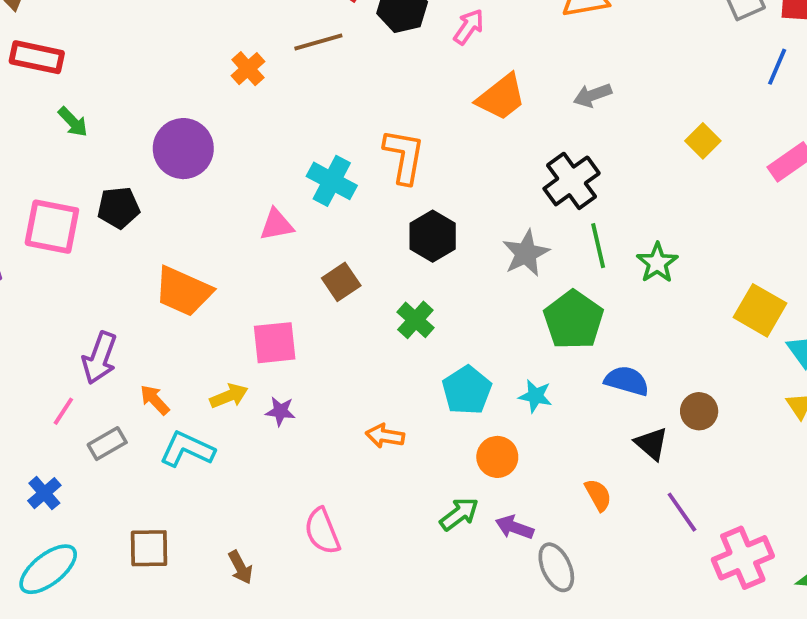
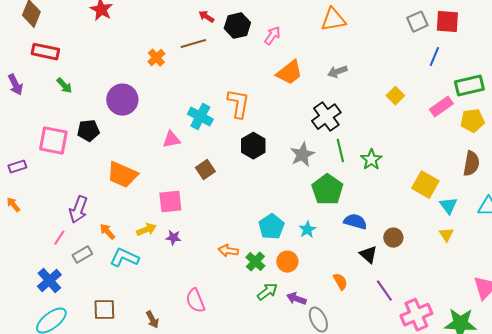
green cross: (415, 320) -> (255, 262), moved
cyan star: (535, 396) -> (307, 230), turned 30
blue cross: (44, 493) -> (49, 281), size x1.4

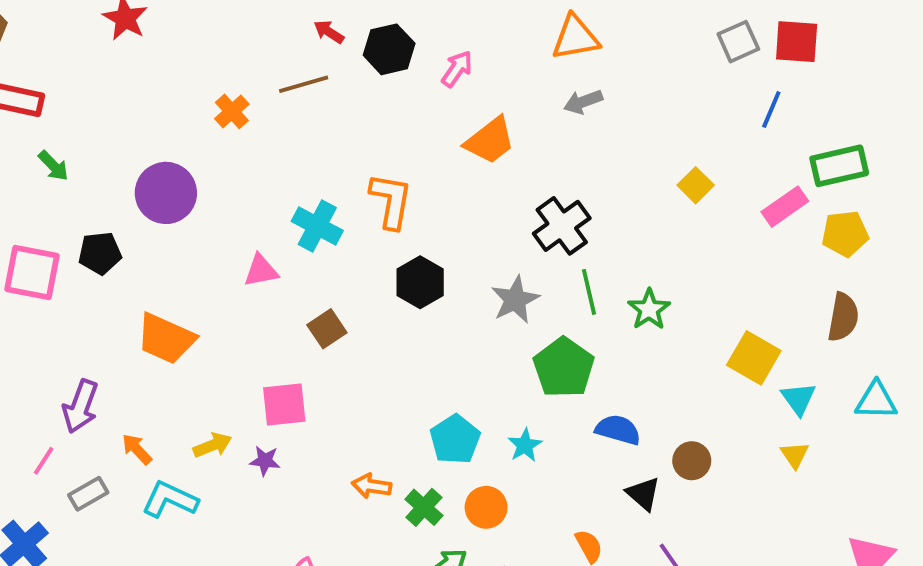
gray arrow: (337, 72) -> (583, 102), moved
pink square: (170, 202) -> (284, 404), moved

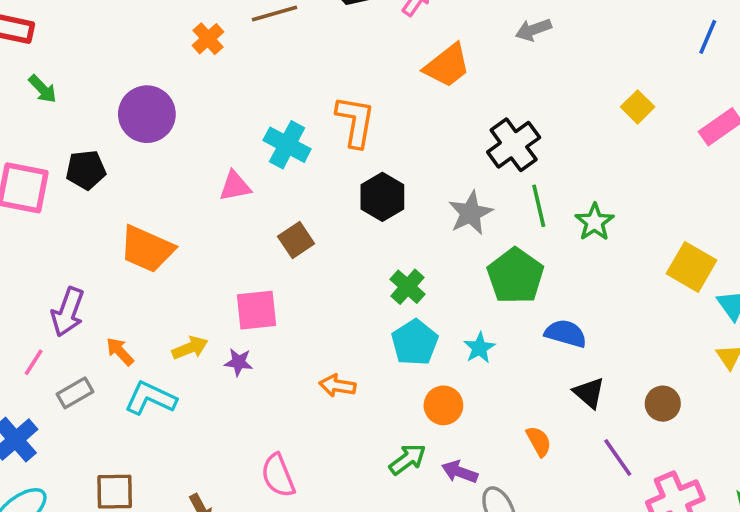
brown circle: (692, 461) -> (663, 404), moved
green cross: (424, 507) -> (408, 287), moved

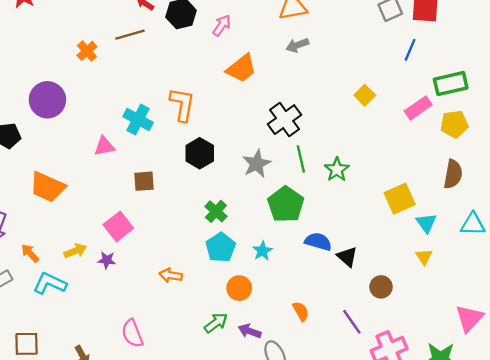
brown square: (296, 240) -> (144, 181), turned 30
yellow square: (692, 267) -> (400, 199), turned 36
pink square: (257, 310) -> (118, 226), turned -32
black triangle: (589, 393) -> (347, 257), moved

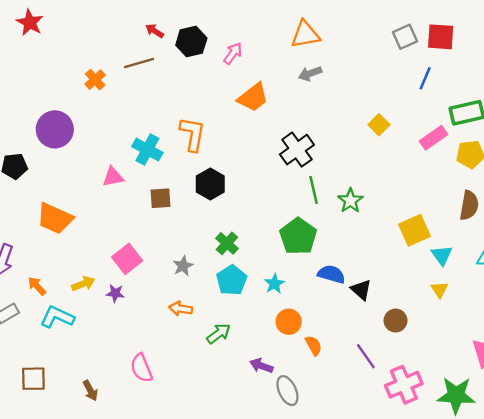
gray star: (257, 164) -> (183, 266), moved, size x0.7
brown square: (144, 181) -> (160, 198), moved
orange circle: (239, 288) -> (289, 322), moved
green arrow: (216, 323) -> (219, 334), moved

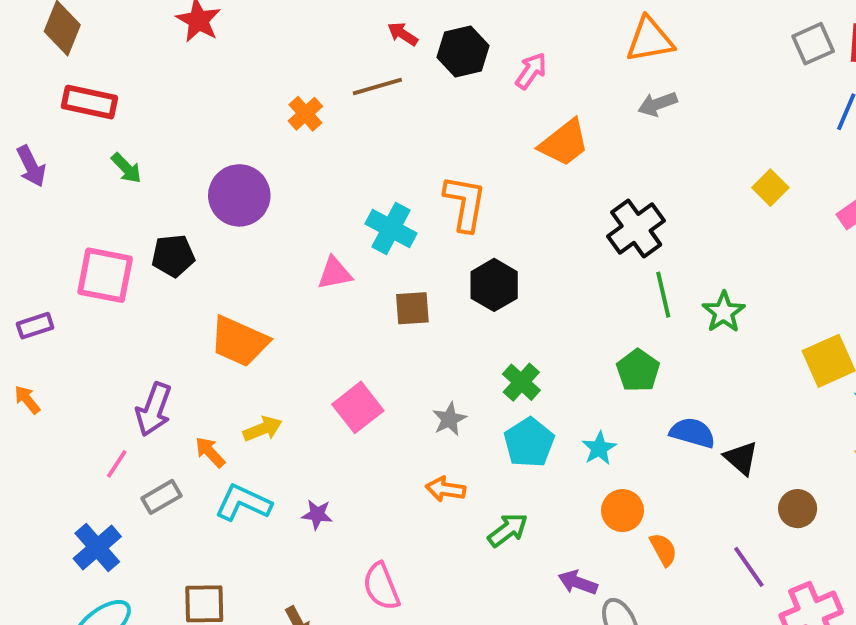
green pentagon: (298, 236) -> (638, 370), size x0.7
yellow arrow: (83, 284) -> (263, 429), moved
purple star: (115, 293) -> (317, 514), moved

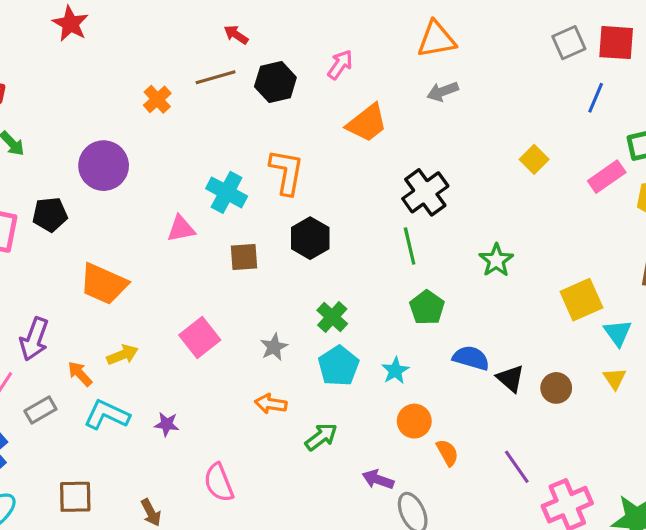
black hexagon: (463, 51) -> (275, 82), moved
green line: (663, 295) -> (410, 246), moved
brown circle: (798, 509) -> (556, 388), moved

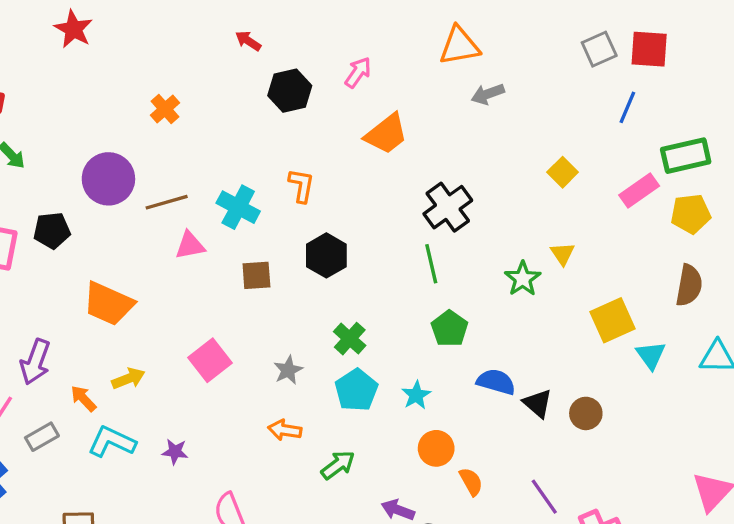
brown line: (216, 77) -> (167, 202), moved
gray arrow: (443, 91) -> (488, 94), moved
orange L-shape: (287, 172) -> (301, 186), size x0.7
yellow triangle: (615, 379) -> (563, 254), moved

